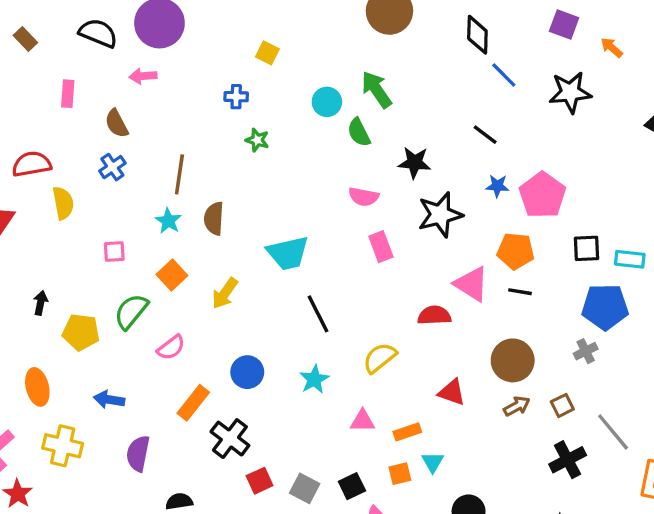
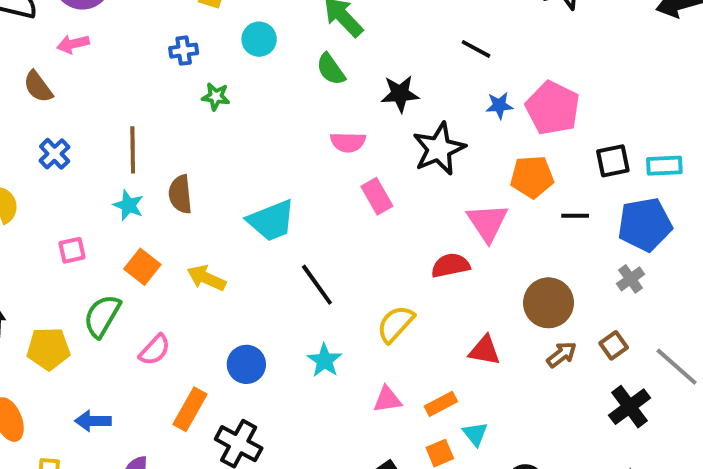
cyan circle: (327, 102) -> (259, 39), moved
brown semicircle: (117, 123) -> (38, 87), moved
pink triangle: (472, 284) -> (487, 222), turned 33
black line: (520, 292) -> (575, 216), moved
yellow arrow: (225, 293) -> (206, 278), turned 88

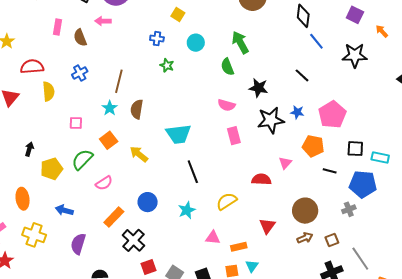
blue star: (499, 105) -> (297, 112), moved
pink triangle: (487, 222) -> (285, 163), size x0.6
yellow pentagon: (48, 349) -> (52, 169), turned -30
red triangle: (485, 350) -> (267, 226), turned 42

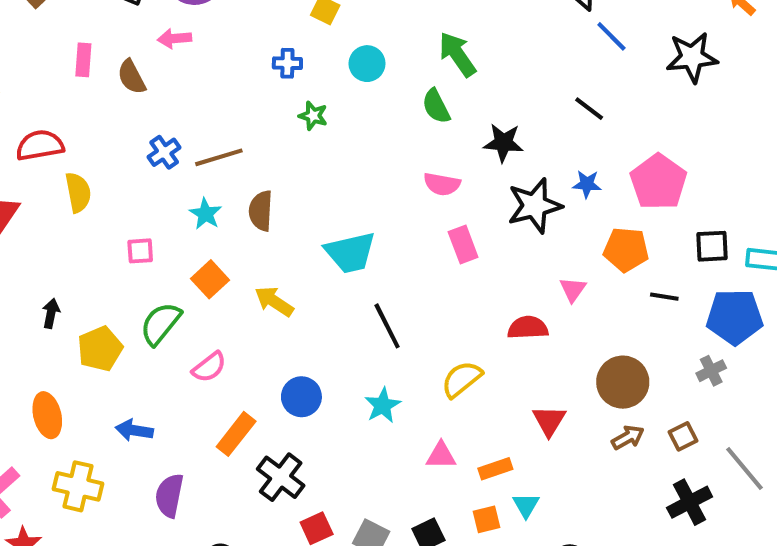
blue cross: (80, 73) -> (164, 152), moved
brown line: (119, 81) -> (219, 157), turned 65

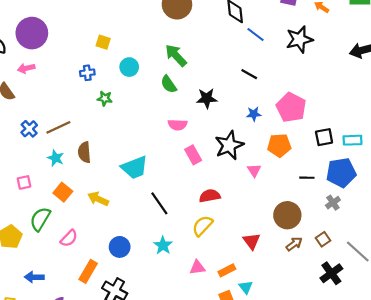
black star: (535, 206) -> (229, 145), moved
black line: (664, 297) -> (307, 178), moved
red semicircle: (528, 328) -> (210, 196), moved

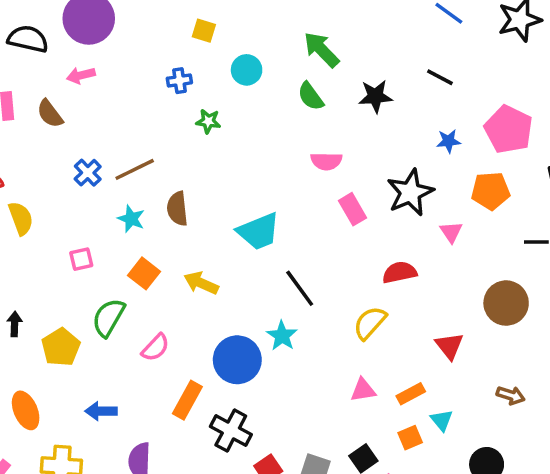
black star: (207, 98) -> (375, 96), moved
red semicircle: (210, 196) -> (400, 272), moved
brown arrow: (294, 244) -> (511, 395), moved, turned 56
cyan star: (163, 245) -> (282, 336), moved
blue circle: (120, 247) -> (237, 360), size x1.4

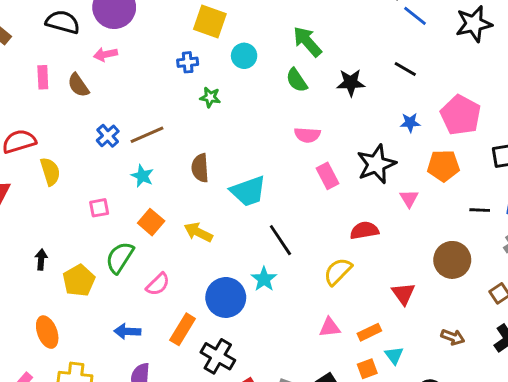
yellow square: (204, 31) -> (210, 22), size x1.6
brown semicircle: (177, 209) -> (200, 168), moved
blue arrow: (101, 411) -> (127, 331), moved

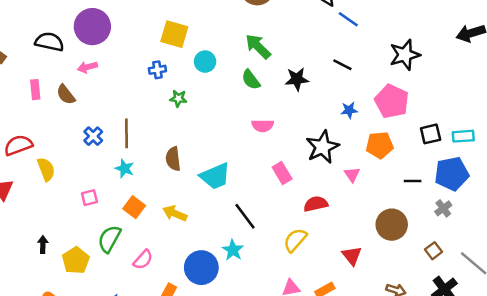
black star: (474, 24) -> (405, 55), moved
brown line: (147, 135) -> (127, 133), turned -64
pink rectangle: (327, 176) -> (282, 173), moved

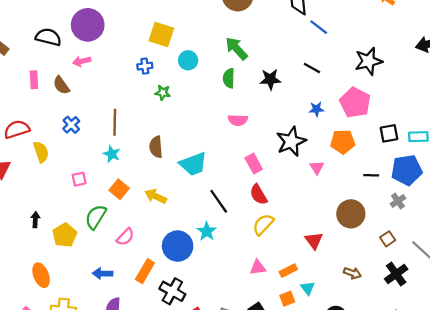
green semicircle: (251, 80) -> (229, 78), turned 36
blue cross: (93, 136) -> (71, 125), moved
red semicircle: (316, 204) -> (258, 195), moved, turned -110

